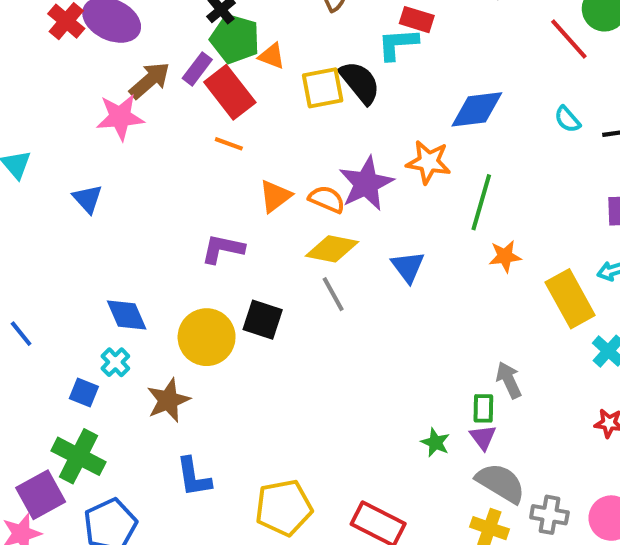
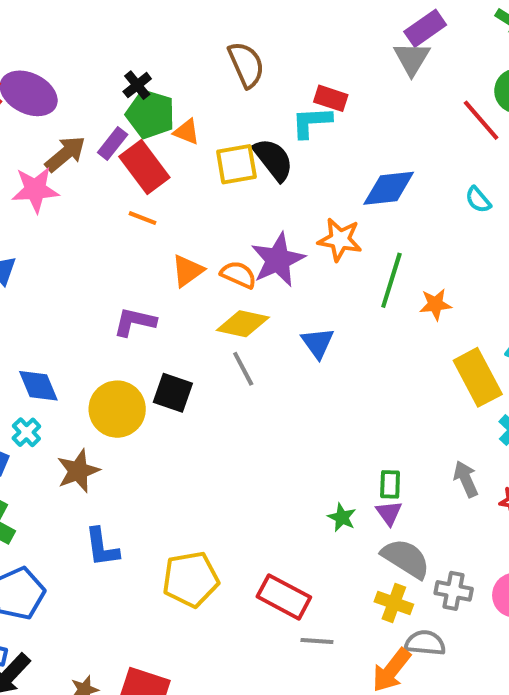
orange star: (505, 256) -> (435, 304), moved
gray arrow: (509, 380) -> (466, 479), moved

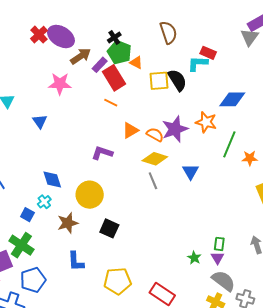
brown arrow: (65, 154) -> (81, 56), moved
black square: (173, 393) -> (109, 228), moved

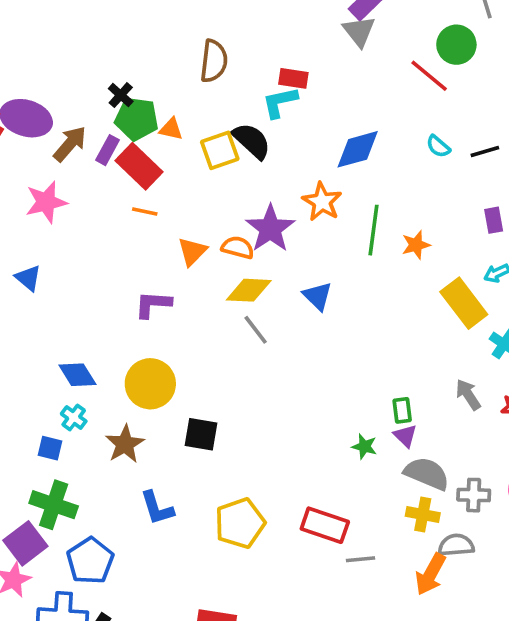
brown semicircle: (168, 32) -> (214, 61), turned 40
orange star: (206, 122) -> (322, 202), turned 30

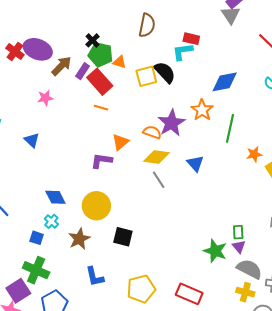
pink star: (46, 202) -> (45, 98), size x0.7
orange star: (416, 245) -> (254, 154), moved
orange triangle: (192, 251) -> (120, 142), moved
green star: (364, 447) -> (215, 251), size x1.6

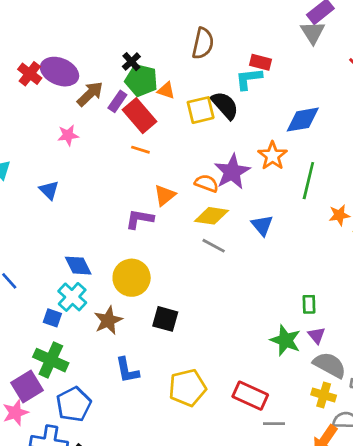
gray line: (159, 180) -> (214, 246), turned -30
cyan cross: (51, 221) -> (72, 297), size x1.5
green rectangle: (238, 232) -> (309, 304), moved

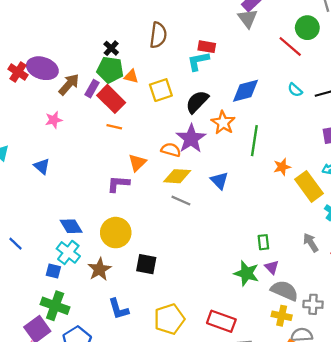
black cross: (131, 62) -> (111, 48), moved
black semicircle: (225, 105) -> (197, 102), moved, turned -90

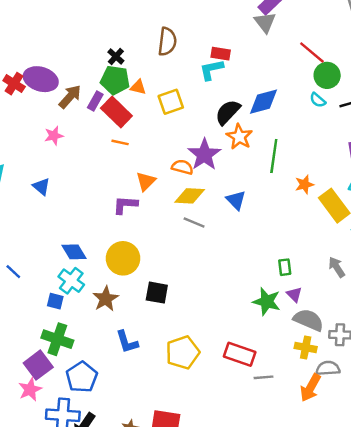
green circle: (307, 28) -> (327, 75), moved
black semicircle: (197, 102) -> (228, 112), moved

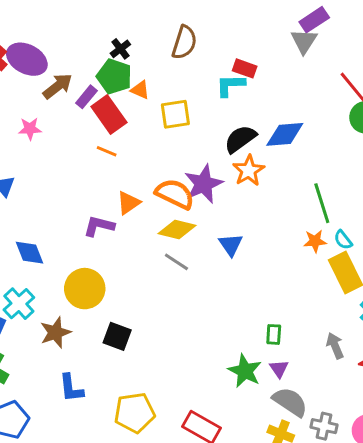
cyan semicircle: (318, 100) -> (343, 240), moved
green line: (274, 156) -> (322, 203), moved, turned -36
orange semicircle: (182, 167) -> (175, 194), size x1.5
blue diamond: (74, 252) -> (29, 253), moved

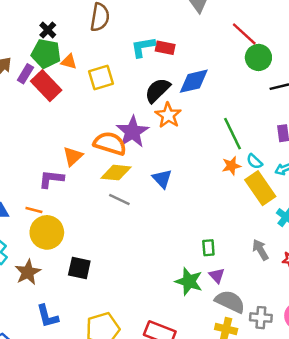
red rectangle: (245, 68) -> (165, 48), moved
orange line: (107, 151) -> (34, 210), moved

